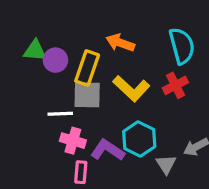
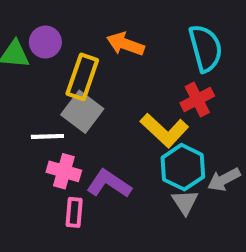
purple circle: (55, 60) -> (45, 42), moved
yellow L-shape: (131, 89) -> (164, 130), moved
gray square: (87, 95) -> (82, 112), turned 36
cyan hexagon: (139, 139) -> (183, 167), moved

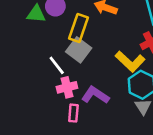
white line: (47, 136) -> (57, 65), turned 54
pink cross: (64, 171) -> (67, 87), turned -30

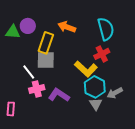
gray square: (79, 50) -> (46, 60), turned -36
pink rectangle: (73, 113) -> (11, 109), moved

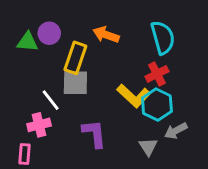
cyan hexagon: (95, 87) -> (157, 105), moved
pink cross: (37, 89) -> (39, 125), moved
purple L-shape: (59, 95) -> (94, 134), turned 50

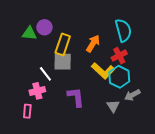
orange arrow: (106, 35) -> (93, 43), moved, turned 102

